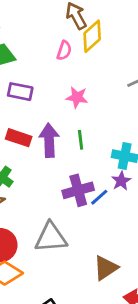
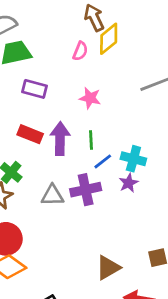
blue line: (99, 197) -> (103, 161), moved
gray triangle: (51, 237) -> (52, 195), moved, size x0.7

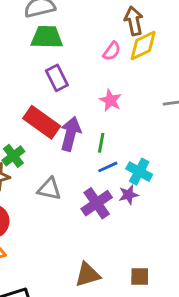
purple rectangle: (35, 89) -> (57, 78), turned 35
red rectangle: (30, 134) -> (42, 122), size x1.4
purple cross: (86, 190) -> (97, 203), moved, turned -36

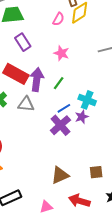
green line: (101, 143) -> (59, 83), turned 32
blue line: (108, 167) -> (64, 108), moved
gray triangle: (49, 189) -> (26, 104), moved

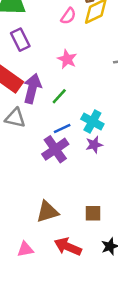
purple star: (82, 117) -> (94, 145), moved

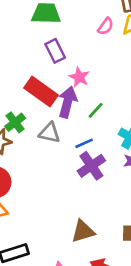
pink star: (67, 59) -> (79, 77), moved
blue line: (62, 129) -> (84, 143), moved

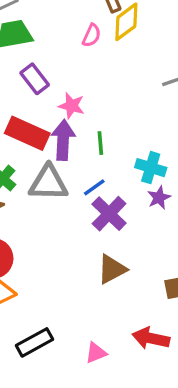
green line: (96, 110) -> (100, 143), turned -36
gray triangle: (50, 133) -> (48, 183), size x1.4
brown triangle: (83, 231) -> (112, 269), moved

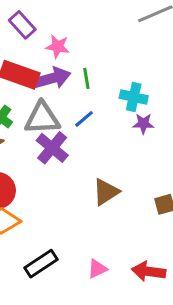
purple arrow: (63, 140) -> (52, 78), turned 76
purple star: (159, 198) -> (143, 124), turned 30
purple cross: (109, 214) -> (52, 148), moved
red arrow: (151, 338) -> (149, 271), moved

